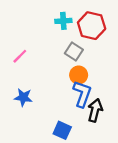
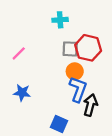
red hexagon: (92, 26) -> (88, 48), moved
gray square: (74, 52) -> (70, 49), turned -30

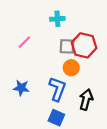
pink line: (19, 53) -> (24, 42), moved
blue L-shape: (78, 89) -> (57, 89), moved

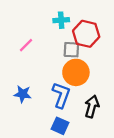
red hexagon: (84, 45) -> (86, 34), moved
orange circle: (71, 68) -> (76, 72), size x1.5

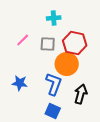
red hexagon: (86, 34) -> (75, 43), moved
gray square: (71, 50) -> (48, 44), moved

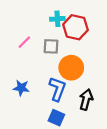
red hexagon: (75, 43) -> (75, 27), moved

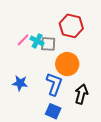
cyan cross: (57, 19) -> (37, 41), moved, turned 32

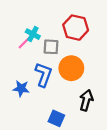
cyan cross: (37, 41) -> (33, 34), moved
blue L-shape: (54, 84) -> (44, 75), moved

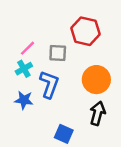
cyan cross: (33, 34) -> (24, 69), moved, turned 32
orange circle: (71, 68) -> (96, 80), moved

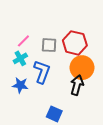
red hexagon: (85, 31) -> (75, 43), moved
black arrow: (98, 113) -> (77, 85), moved

